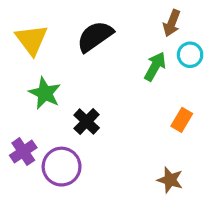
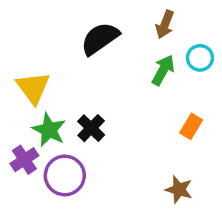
brown arrow: (172, 23) -> (165, 24), moved
yellow triangle: (32, 40) -> (33, 88), moved
green star: (45, 93) -> (49, 130), moved

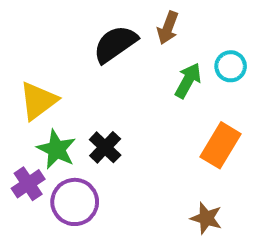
brown arrow: (165, 24) -> (168, 28), moved
yellow triangle: (33, 88) -> (38, 101), turned 30
orange rectangle: (191, 126) -> (220, 145), size x1.5

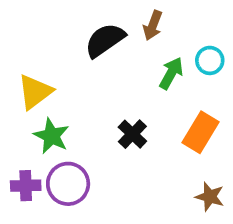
black cross: (105, 147) -> (132, 134), moved
purple cross: (28, 184) -> (26, 186), moved, turned 32
brown star: (206, 218) -> (210, 197), moved

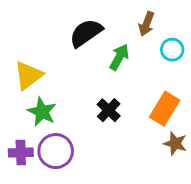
brown arrow: (153, 25) -> (146, 24), moved
green arrow: (171, 73) -> (119, 57), moved
brown star: (210, 197) -> (175, 143), moved

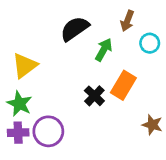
orange rectangle: (165, 109) -> (123, 85), moved
green star: (42, 112) -> (19, 104), moved

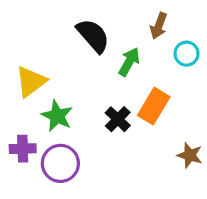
black semicircle: (75, 29) -> (93, 36), turned 84
green star: (19, 104) -> (57, 116), moved
purple cross: (18, 133) -> (23, 149), moved

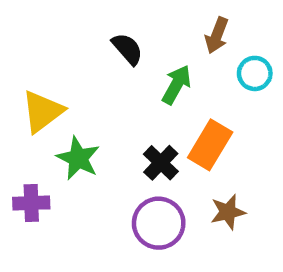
black semicircle: (93, 36) -> (127, 49), size x0.7
brown star: (190, 155) -> (228, 212), moved, turned -30
purple circle: (60, 163) -> (159, 223), moved

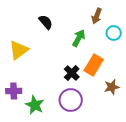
black semicircle: (127, 49) -> (46, 22), moved
green star: (78, 158) -> (35, 105), moved
brown star: (228, 212) -> (112, 87), moved

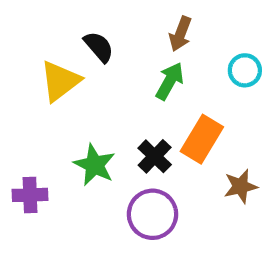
brown arrow: (97, 16) -> (180, 34), moved
yellow triangle: (19, 50) -> (60, 81), moved
green star: (35, 105) -> (94, 165), moved

